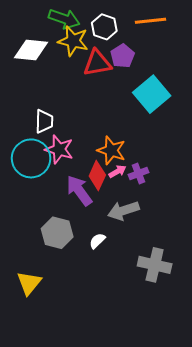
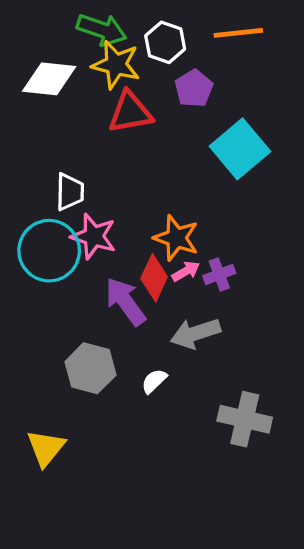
red triangle: (97, 63) -> (130, 112), moved

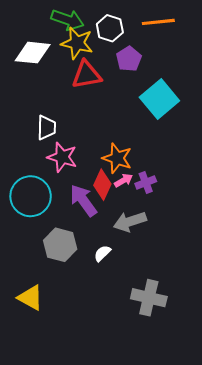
cyan circle: (49, 251) -> (31, 196), moved
gray cross: (245, 419) -> (149, 298), moved
yellow triangle: (46, 448) -> (31, 298), turned -40

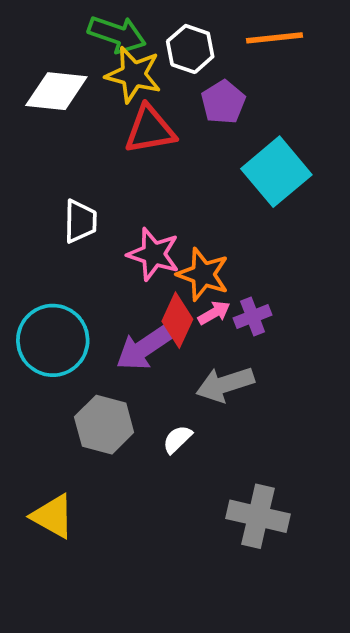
pink star: (62, 157) -> (154, 254), moved
purple arrow: (83, 200) -> (144, 348), turned -88

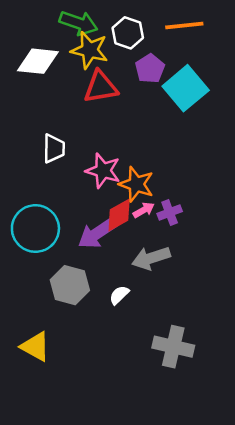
cyan square: (276, 172) -> (186, 88), moved
red diamond: (177, 320) -> (119, 215), turned 36

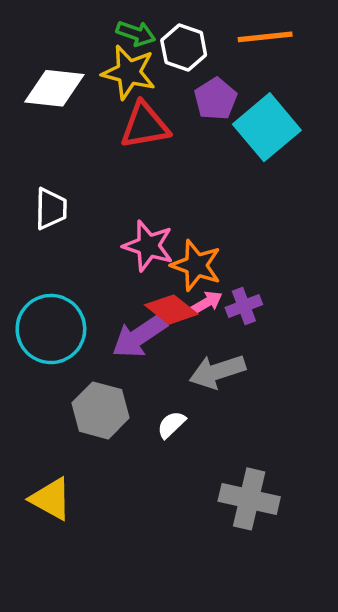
green arrow: (78, 23) -> (136, 33), moved, size x0.7
white trapezoid: (54, 149) -> (51, 209), moved
red diamond: (119, 215) -> (171, 310), turned 68

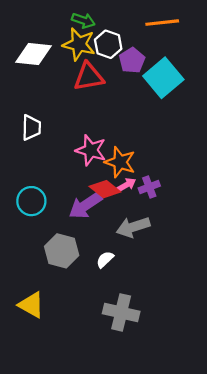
white hexagon: (184, 48) -> (108, 44), moved
cyan circle: (51, 329) -> (31, 201), size x0.7
gray cross: (249, 499) -> (121, 312), moved

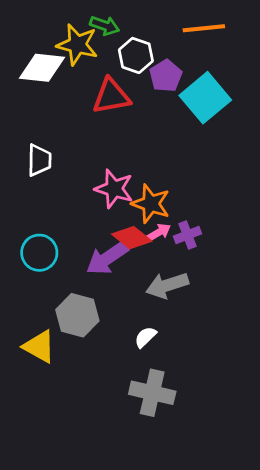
yellow star: (79, 44) -> (77, 45), moved
white semicircle: (105, 259) -> (145, 337), moved
yellow triangle: (31, 305) -> (39, 347), moved

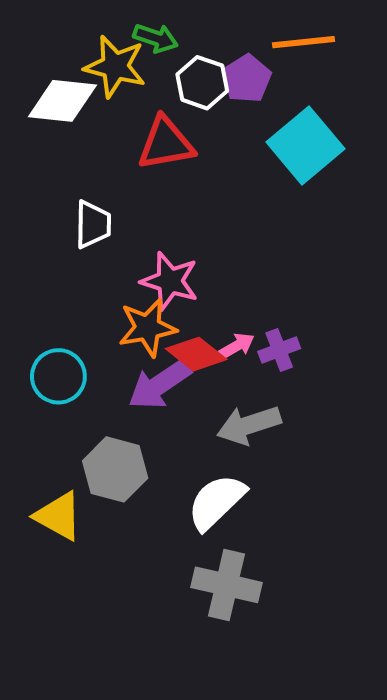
purple pentagon: (166, 76) -> (247, 79), moved
white trapezoid: (39, 160) -> (93, 224), moved
orange star: (151, 204) -> (148, 328), moved, turned -30
white semicircle: (145, 337) -> (216, 502), size x1.8

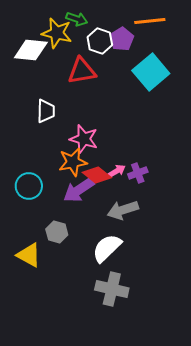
gray hexagon: (115, 469) -> (57, 232), size x0.7

